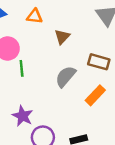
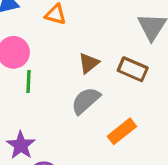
brown triangle: (62, 37) -> (89, 63), moved
brown rectangle: (99, 62) -> (133, 69), moved

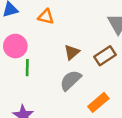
brown rectangle: (133, 69) -> (105, 56), turned -55

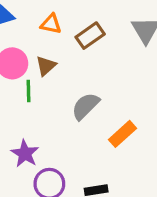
brown triangle: (72, 52) -> (46, 66), moved
brown rectangle: (105, 56) -> (90, 36), moved

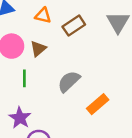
green line: (29, 91) -> (24, 78), moved

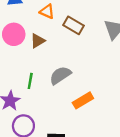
brown rectangle: (74, 26) -> (74, 25), turned 54
green line: (24, 78) -> (30, 81), moved

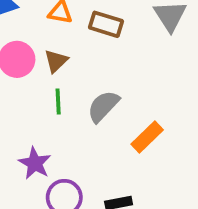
green line: (30, 81) -> (58, 102), moved

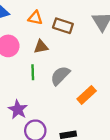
brown triangle: (56, 61) -> (41, 47), moved, turned 32

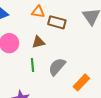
orange triangle: (35, 18) -> (38, 12), moved

